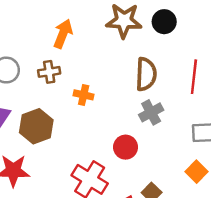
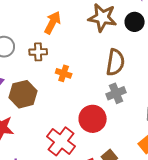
red circle: (126, 147) -> (93, 119), size x1.4

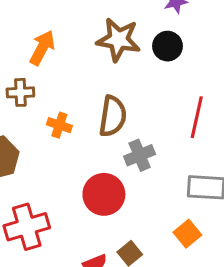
brown semicircle: (115, 62) -> (113, 116), moved
red cross: (61, 141) -> (27, 227), moved, turned 36

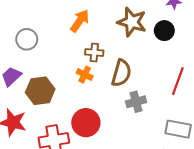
brown cross: (20, 92) -> (94, 53), moved
red circle: (104, 194) -> (86, 123), moved

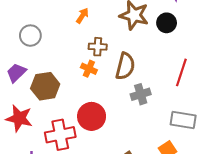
orange arrow: (80, 21) -> (82, 16), size x0.7

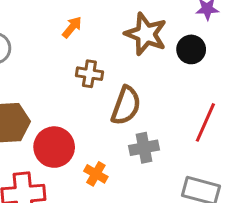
orange cross: (89, 69) -> (96, 174), moved
red circle: (92, 116) -> (54, 147), moved

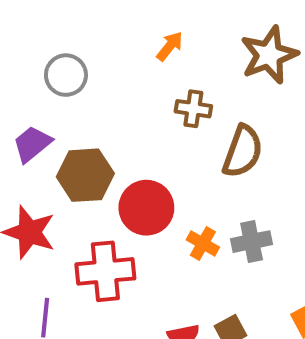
brown star: (146, 34) -> (269, 55), turned 30
gray cross: (144, 148) -> (252, 242), moved

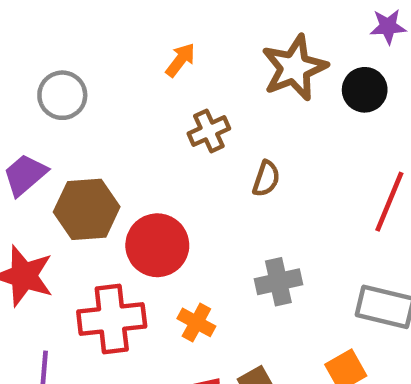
brown cross: (193, 109) -> (209, 131), turned -32
brown semicircle: (243, 151) -> (266, 179), size x0.6
orange cross: (203, 243) -> (196, 322), moved

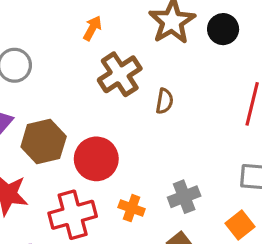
brown cross: (209, 131) -> (120, 74), size x1.5
gray cross: (278, 282) -> (184, 197), moved

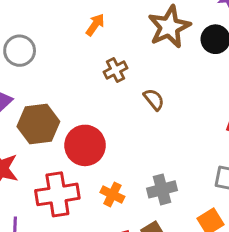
brown cross: (120, 74) -> (116, 70), size x0.6
brown semicircle: (164, 101) -> (154, 99), turned -55

